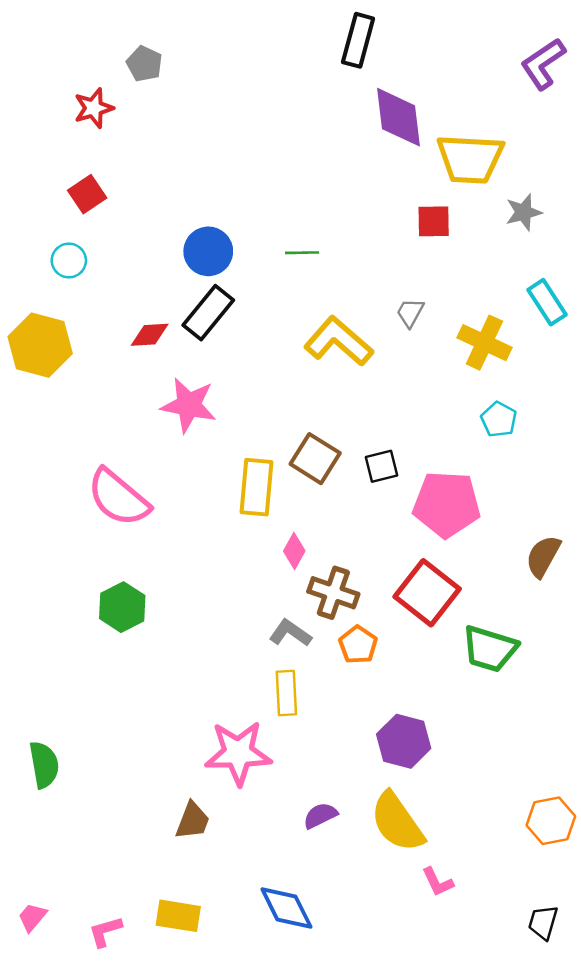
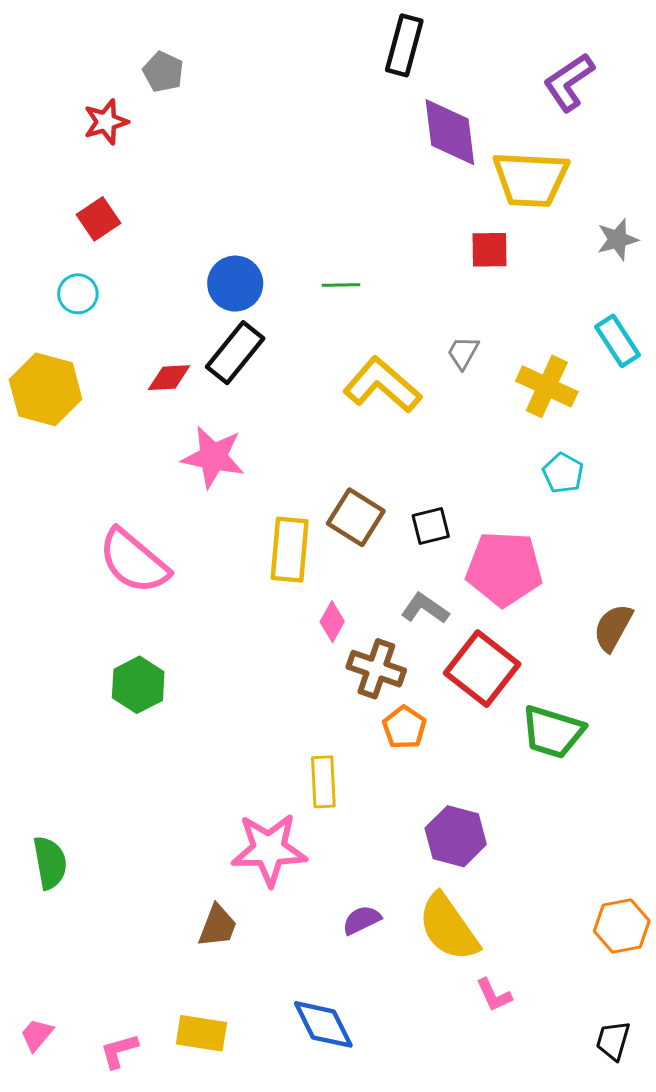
purple L-shape: (543, 64) -> (569, 82), moved
gray star: (524, 212) -> (617, 239), moved
gray L-shape: (290, 633) -> (425, 608), moved

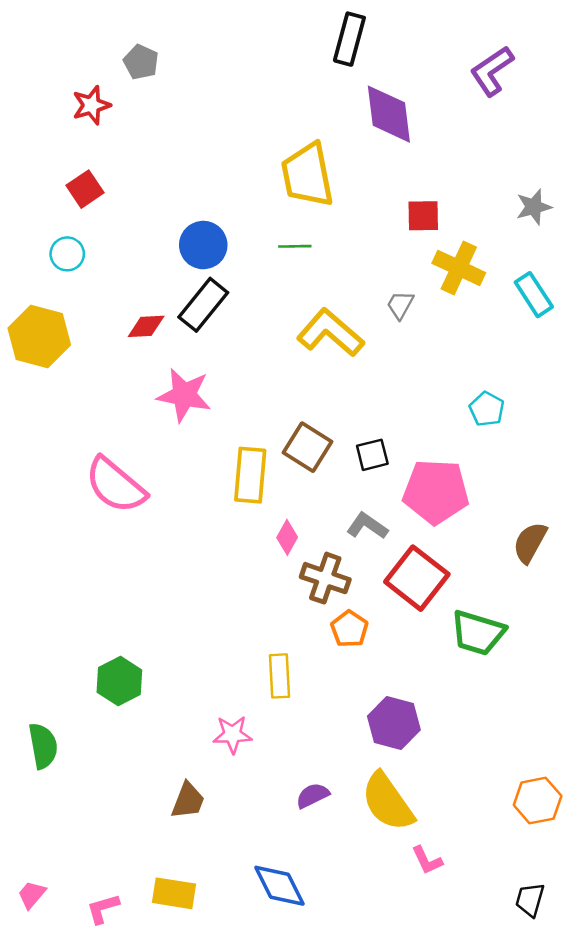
yellow trapezoid: (531, 179) -> (307, 175), moved, turned 76
yellow cross: (547, 386) -> (459, 268), moved
green hexagon: (138, 685) -> (119, 681), moved
pink star: (269, 849) -> (232, 734), size x0.6

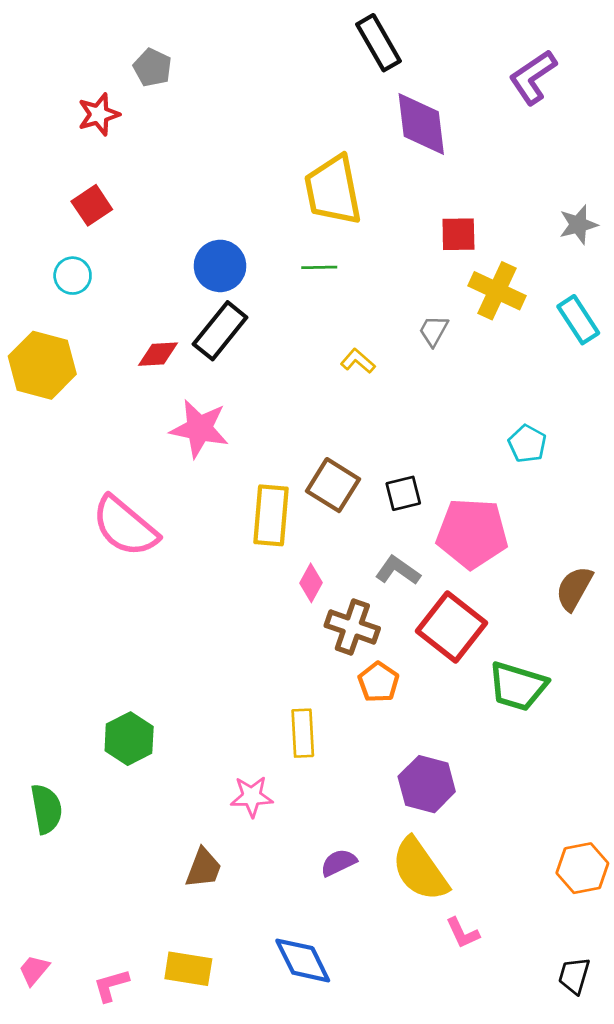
black rectangle: (349, 39) -> (378, 43), turned -45
yellow L-shape: (330, 333) -> (358, 361), size x0.5

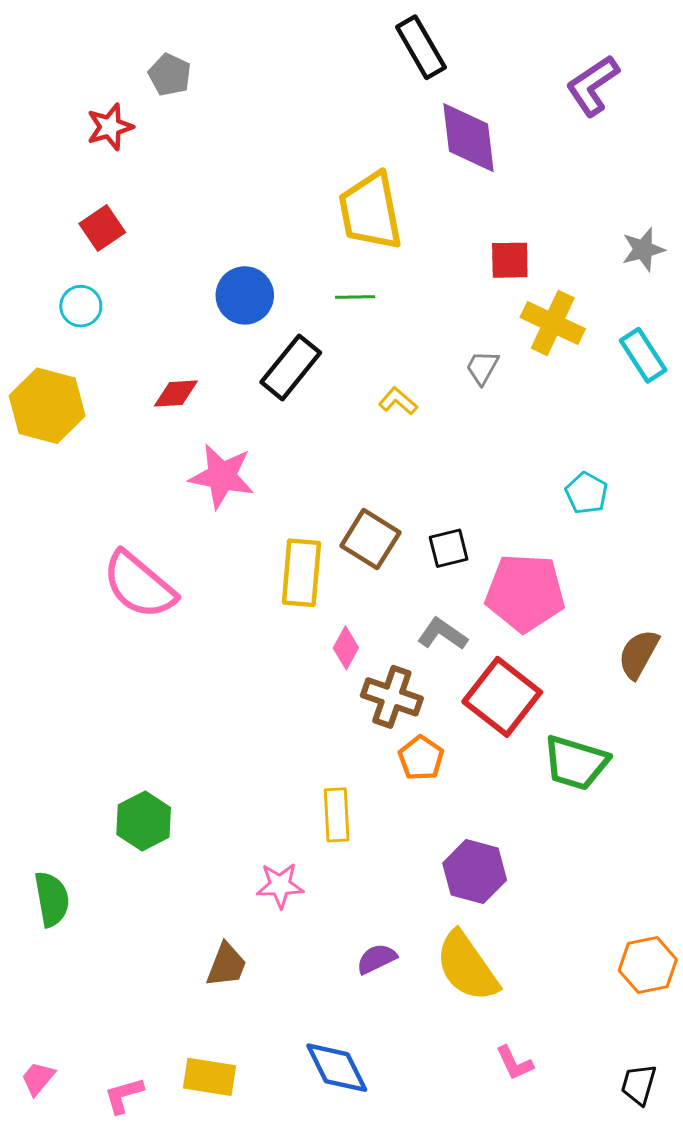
black rectangle: (220, 331) -> (291, 367), moved
pink L-shape: (463, 933) -> (514, 1063), moved

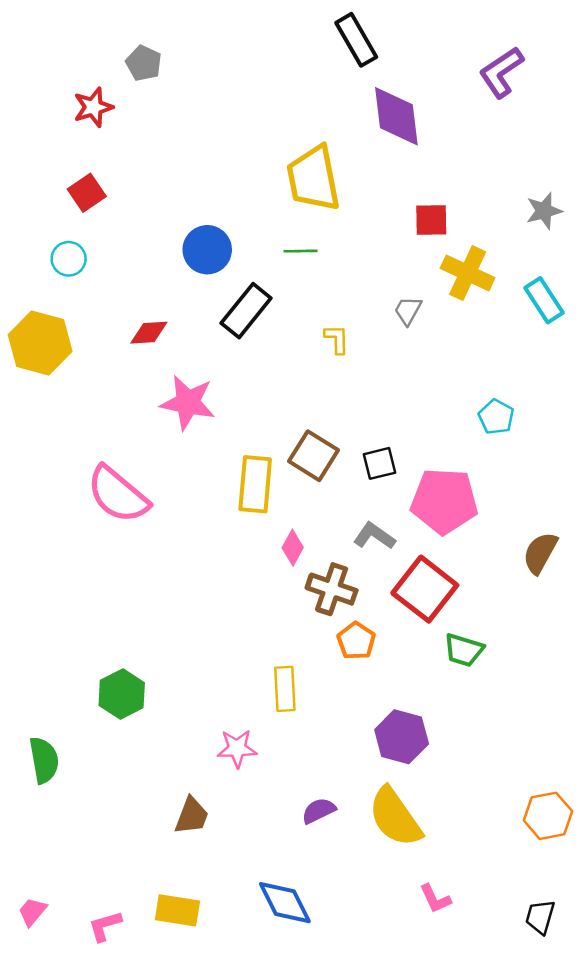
yellow L-shape: (398, 401) -> (337, 339), turned 48
green trapezoid: (576, 763) -> (464, 650), moved, size x0.7

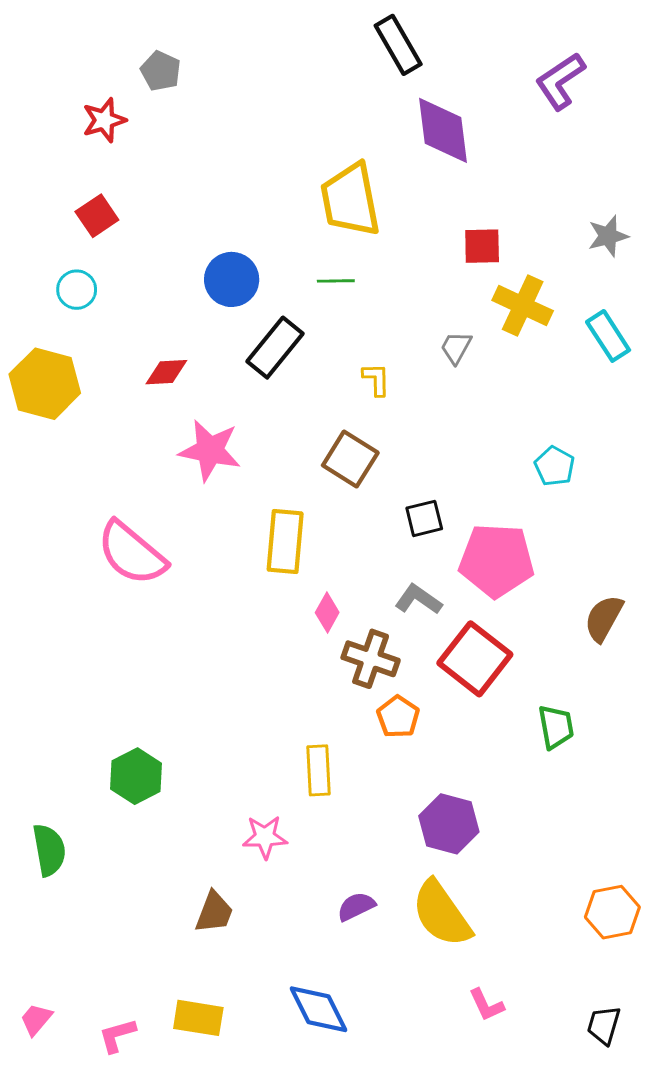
brown square: (313, 456) -> (350, 459), moved
green trapezoid: (464, 650) -> (556, 727), moved, turned -117

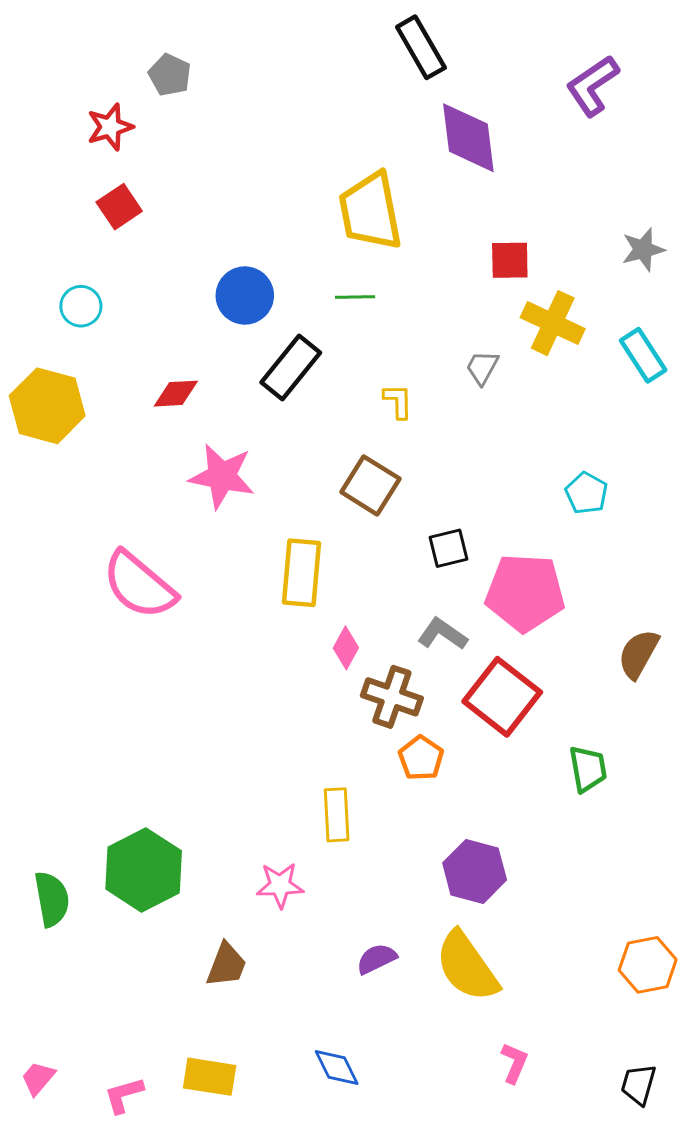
red square: (97, 216) -> (119, 207), moved
green hexagon: (136, 776) -> (144, 870), moved, size x1.4
pink L-shape: (486, 1005) -> (514, 1063), turned -132
blue diamond: (318, 1009) -> (337, 1068), size x0.7

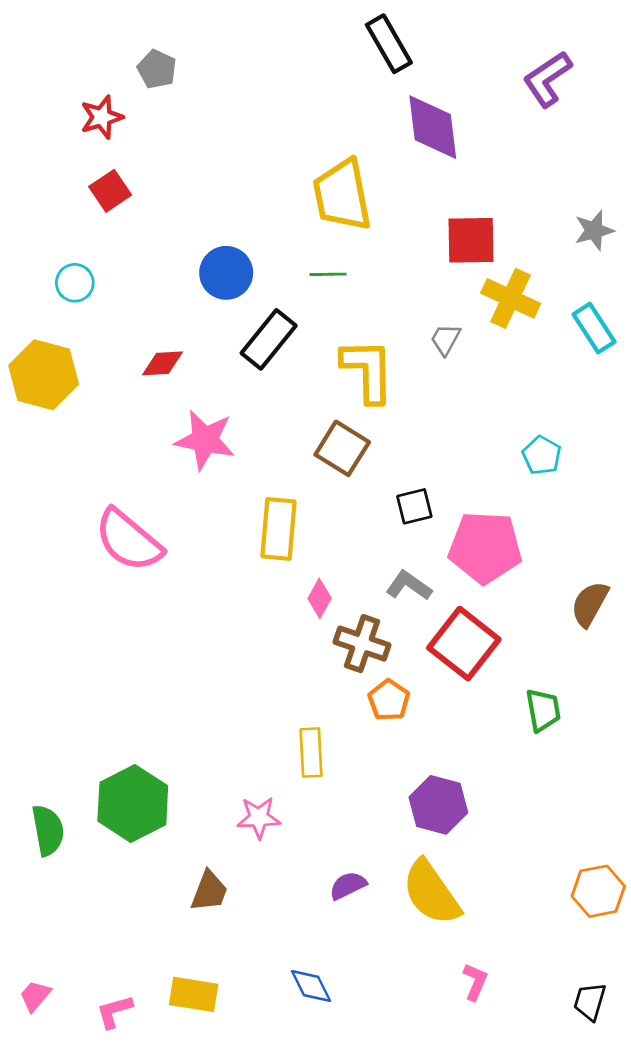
red square: (510, 260) -> (471, 240), size x1.4
yellow L-shape: (398, 401) -> (368, 370), size x2.0

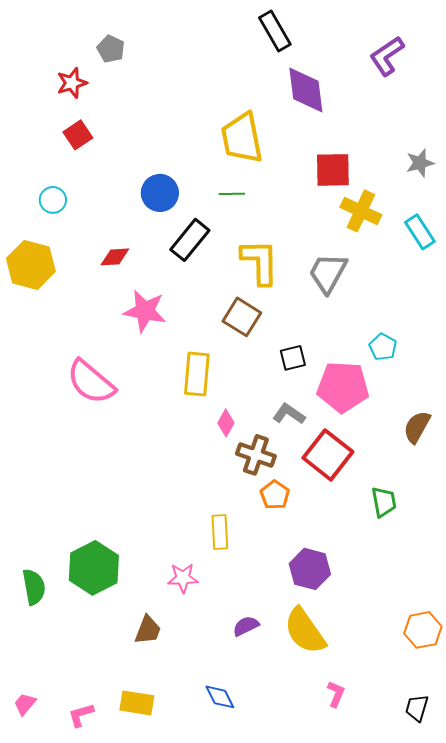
gray trapezoid: (445, 339) -> (328, 273), moved, size x1.8
cyan pentagon: (542, 455) -> (383, 347), moved

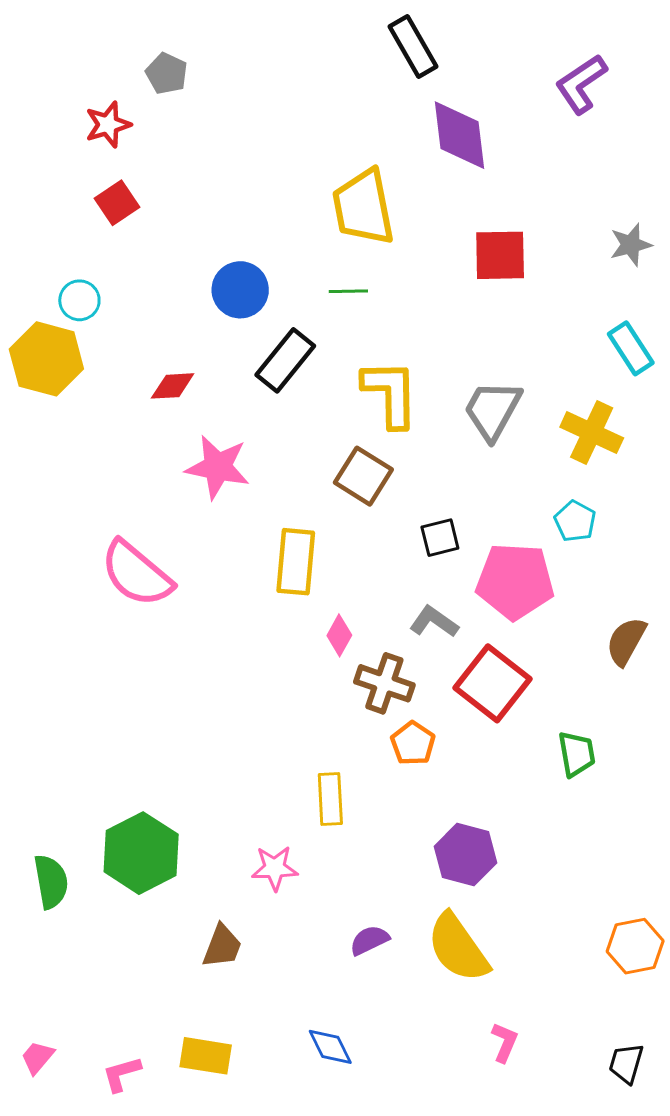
yellow cross: (361, 211) -> (592, 433), moved
yellow hexagon: (31, 265) -> (46, 359), moved

